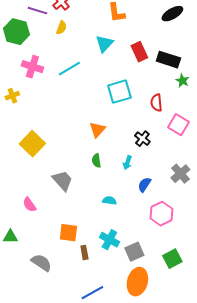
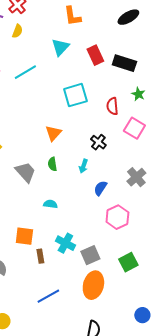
green star: (182, 81) -> (138, 94), moved
gray trapezoid: (62, 181) -> (25, 172), moved
cyan semicircle: (109, 201) -> (50, 204), moved

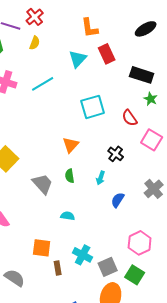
red rectangle: (95, 55) -> (107, 54), moved
green star: (138, 94) -> (151, 99), moved
red semicircle: (112, 106) -> (130, 118), turned -30
pink hexagon: (117, 217) -> (140, 243), moved
green square: (128, 262) -> (135, 275), moved, turned -30

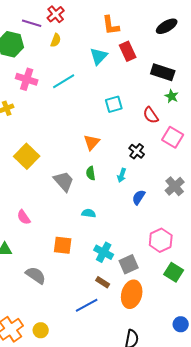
cyan square: (93, 107) -> (114, 104), size x0.7
brown rectangle: (58, 268) -> (103, 282), moved, turned -48
green square: (135, 275) -> (174, 272), moved

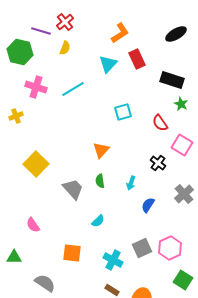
orange L-shape: (111, 25) -> (120, 33), turned -115
black cross: (137, 151) -> (158, 163), moved
cyan semicircle: (89, 213) -> (98, 221), turned 128
gray square: (129, 264) -> (142, 248), moved

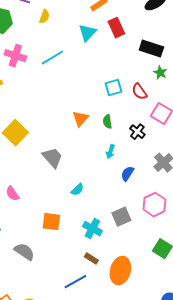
cyan square: (123, 112) -> (113, 88), moved
green semicircle: (100, 181) -> (107, 122), moved
pink hexagon: (170, 248) -> (154, 205), moved

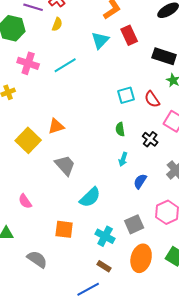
orange triangle: (80, 119) -> (56, 126), moved, turned 30
cyan semicircle: (77, 190) -> (90, 197), size x1.6
orange ellipse: (120, 271) -> (141, 258), moved

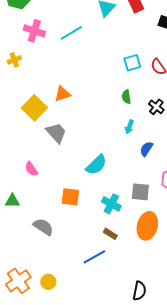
gray trapezoid: (65, 165) -> (56, 133), moved
gray square: (134, 224) -> (140, 192), turned 30

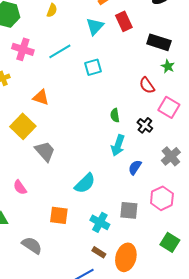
cyan square: (132, 63) -> (93, 67), moved
orange triangle: (62, 94) -> (41, 97), moved, turned 36
cyan arrow: (129, 127) -> (118, 145), size x1.5
orange ellipse: (147, 226) -> (126, 257), moved

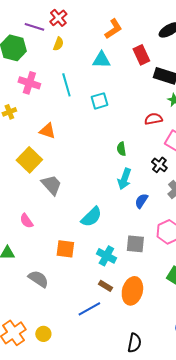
red rectangle: (124, 21) -> (141, 55), moved
cyan triangle: (95, 26) -> (101, 60), turned 48
cyan line: (60, 51) -> (66, 85), turned -75
red semicircle: (147, 85) -> (153, 119), turned 114
black cross: (145, 125) -> (159, 165), moved

